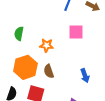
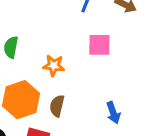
brown semicircle: (49, 71) -> (57, 106), turned 32

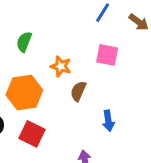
brown semicircle: (57, 106) -> (78, 91), moved

